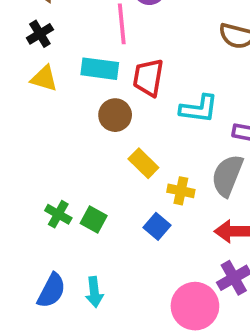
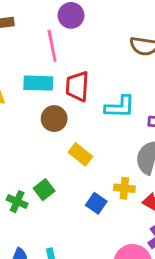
yellow cross: (181, 191) -> (124, 188), moved
green square: (94, 220) -> (44, 190), moved, turned 30

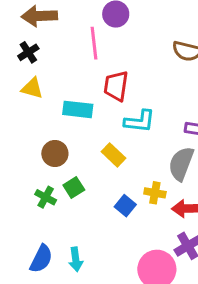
cyan rectangle: (38, 83) -> (78, 109), moved
cyan L-shape: (120, 107) -> (140, 121), moved
brown circle: (54, 119) -> (55, 153), moved

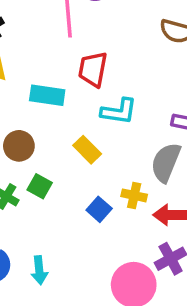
green square: (74, 187) -> (40, 186), turned -30

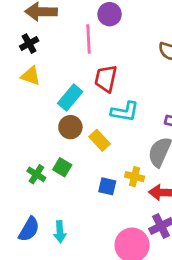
cyan rectangle: (47, 95) -> (70, 98), turned -60
brown circle: (19, 146) -> (70, 127), moved
blue square: (99, 209) -> (107, 186), turned -30

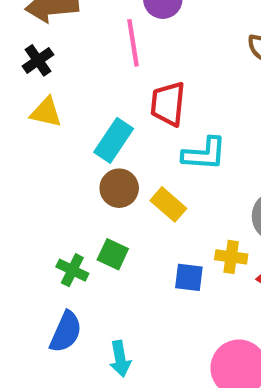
blue semicircle: (29, 229) -> (66, 332), moved

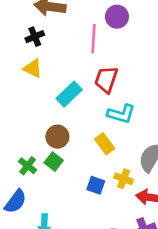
brown circle: (119, 188) -> (57, 137), moved
yellow rectangle: (168, 204) -> (105, 144), moved

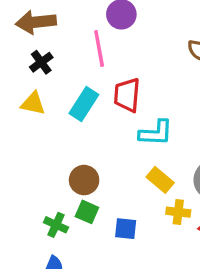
black cross: (35, 37) -> (41, 62), moved
cyan rectangle: (69, 94) -> (84, 104), moved
yellow rectangle: (105, 144) -> (160, 180), moved
blue square: (96, 185) -> (126, 229), moved

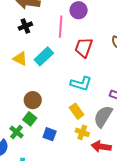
red trapezoid: (127, 95) -> (84, 48), moved
yellow triangle: (33, 104) -> (20, 59), moved
green cross: (56, 225) -> (16, 132), moved

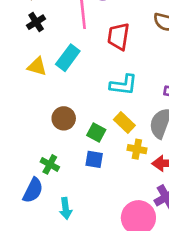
green square: (30, 119) -> (96, 132), moved

